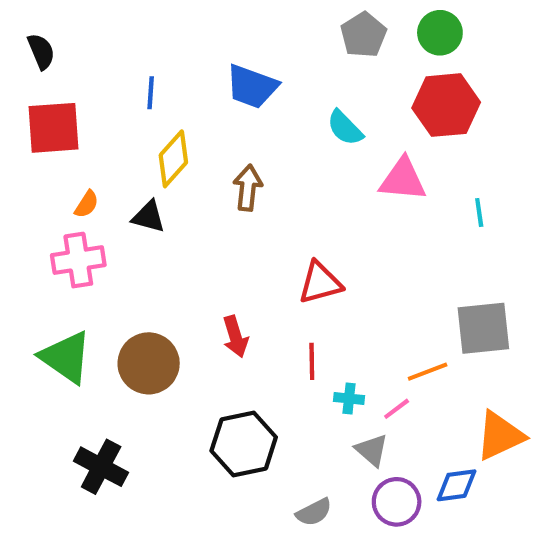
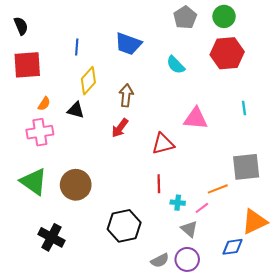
pink triangle: (403, 179) -> (196, 118), moved
red arrow: (235, 337) -> (120, 128), moved, turned 54
purple circle: (397, 502) -> (187, 259), moved

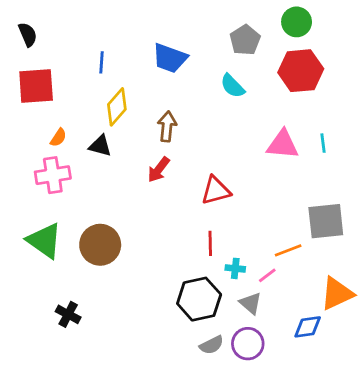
gray pentagon: (185, 17) -> (245, 40), moved
pink triangle: (196, 118) -> (283, 144), moved
black hexagon: (124, 226) -> (199, 299), moved
black cross: (51, 237) -> (68, 314), size x0.7

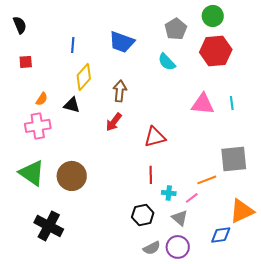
red square: (36, 86) -> (26, 62), size x0.5
black hexagon: (199, 299) -> (143, 215), size x0.7
black cross: (68, 314) -> (49, 226), size x1.6

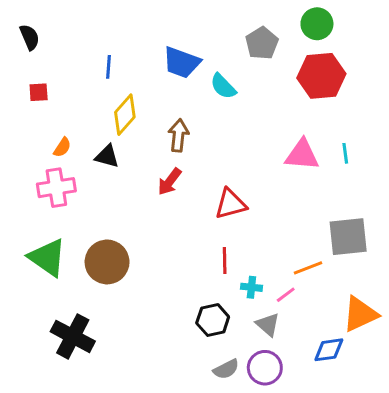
cyan semicircle: (167, 62) -> (223, 86), moved

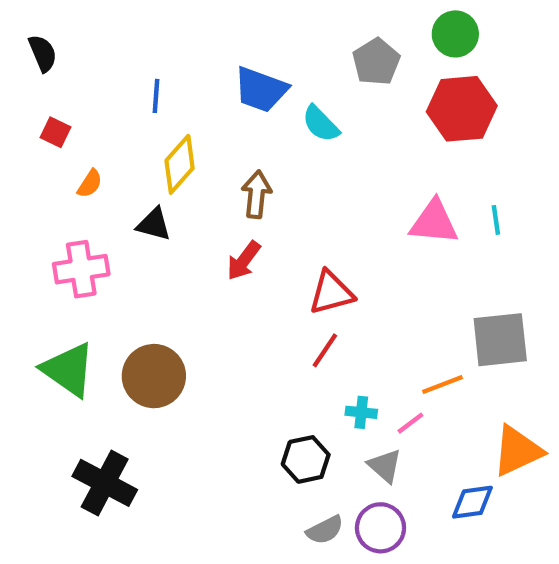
red square: (39, 92) -> (56, 132), turned 30
orange semicircle: (62, 147) -> (90, 184), moved
red line: (225, 260) -> (325, 350), moved, turned 35

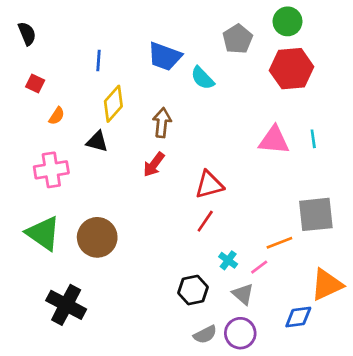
cyan cross: (361, 412) -> (228, 260), turned 30

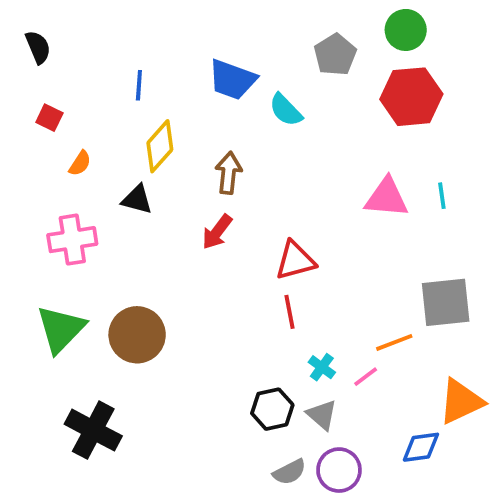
red line: (205, 221) -> (289, 312), turned -45
green triangle: (43, 233) -> (61, 329), turned 39
gray triangle: (243, 294) -> (322, 415), moved

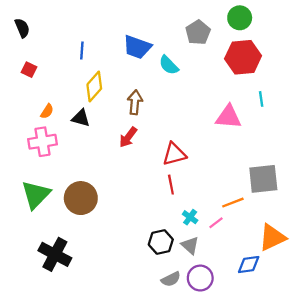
orange semicircle: (80, 163) -> (47, 111), moved
cyan line: (442, 196) -> (261, 99), moved

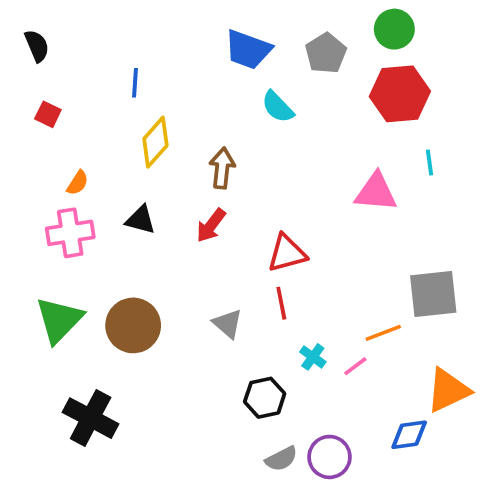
blue trapezoid: (137, 47) -> (248, 49), moved
black triangle: (81, 118) -> (141, 220), moved
gray triangle: (190, 245) -> (228, 324), moved

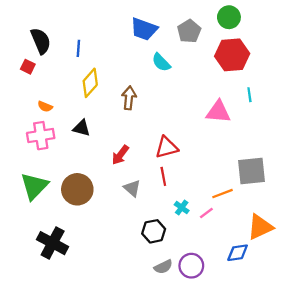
black semicircle: (37, 46) -> (41, 41), moved, size x1.4
orange semicircle: (78, 183) -> (45, 106), turned 80
red arrow: (211, 225) -> (120, 155), moved

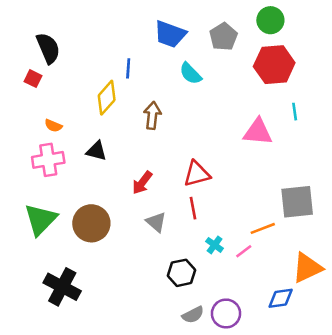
blue line: (78, 48) -> (128, 68), moved

